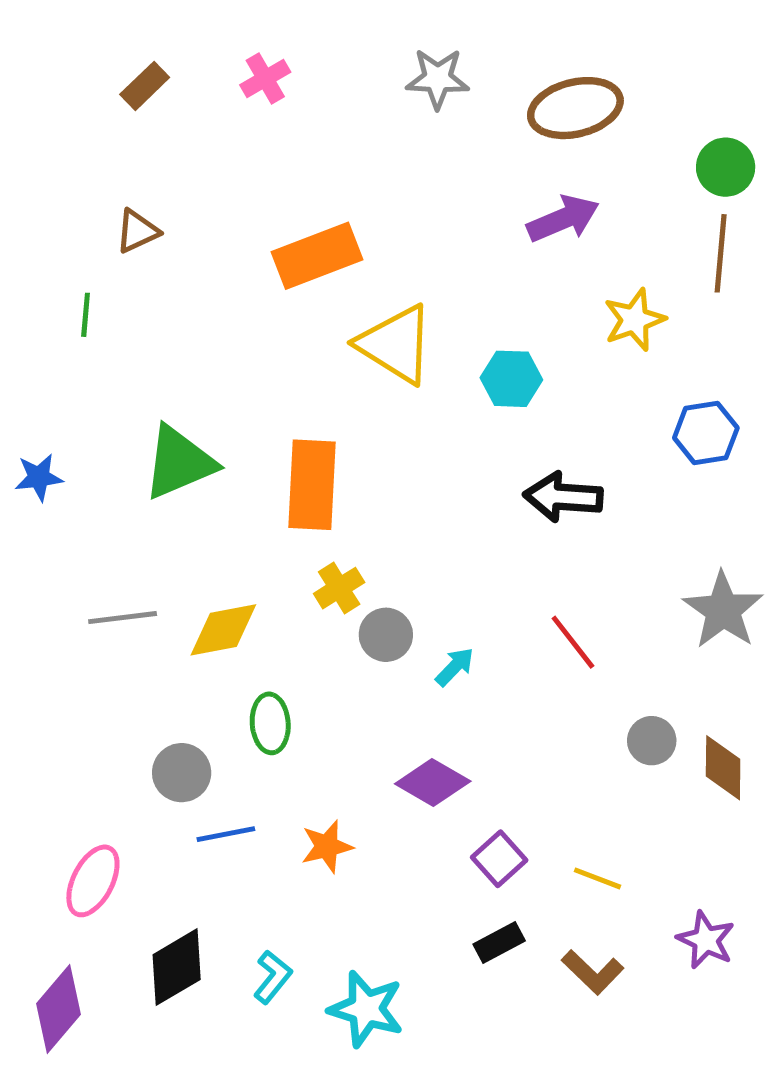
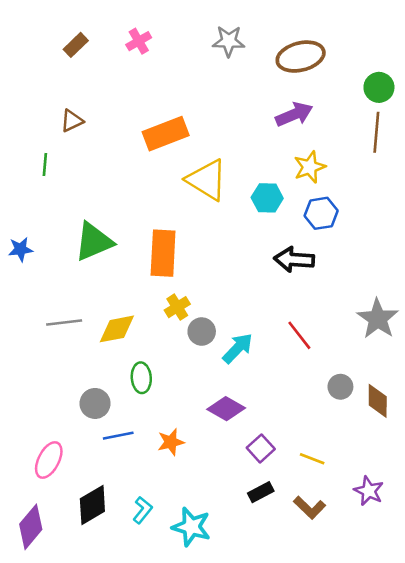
yellow star: (634, 320) -> (310, 167), moved
blue hexagon: (706, 433) -> (321, 213), moved
cyan arrow: (455, 667) -> (238, 348), size x1.5

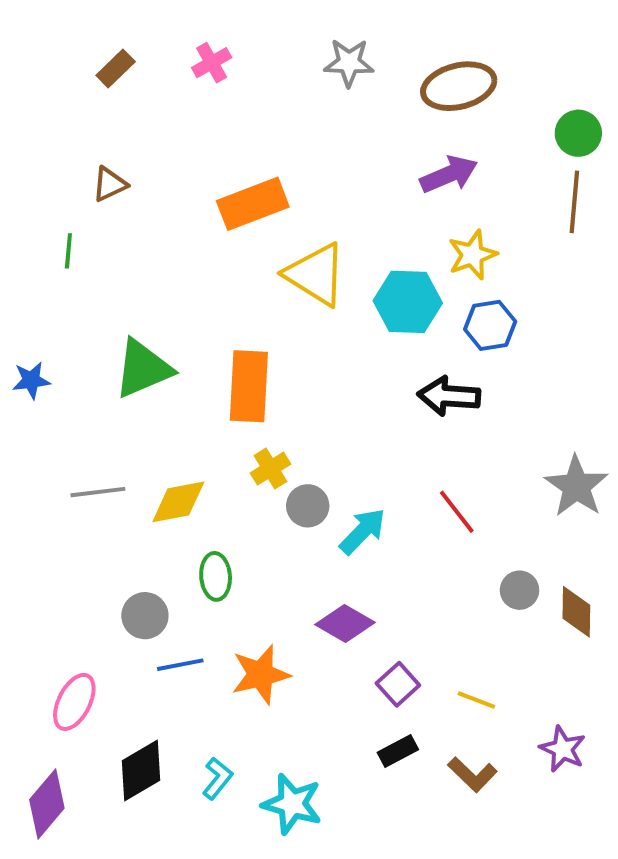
cyan hexagon: (267, 198) -> (408, 302), size x1.4
orange star: (171, 442) -> (261, 674), size x1.4

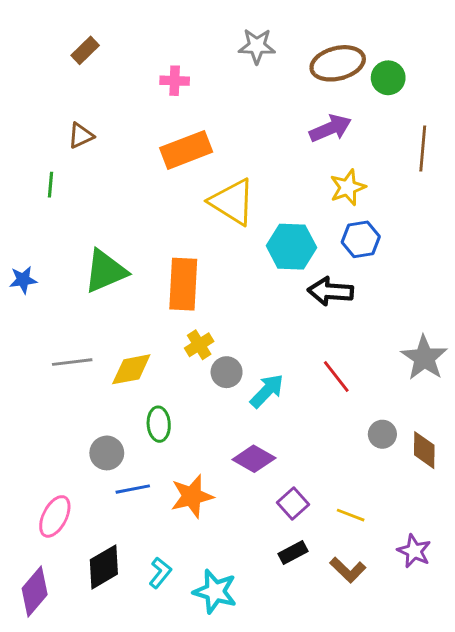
pink cross: (212, 63) -> (175, 81), moved, turned 32
green circle: (578, 133) -> (388, 78), moved
cyan hexagon: (408, 302) -> (291, 247), moved

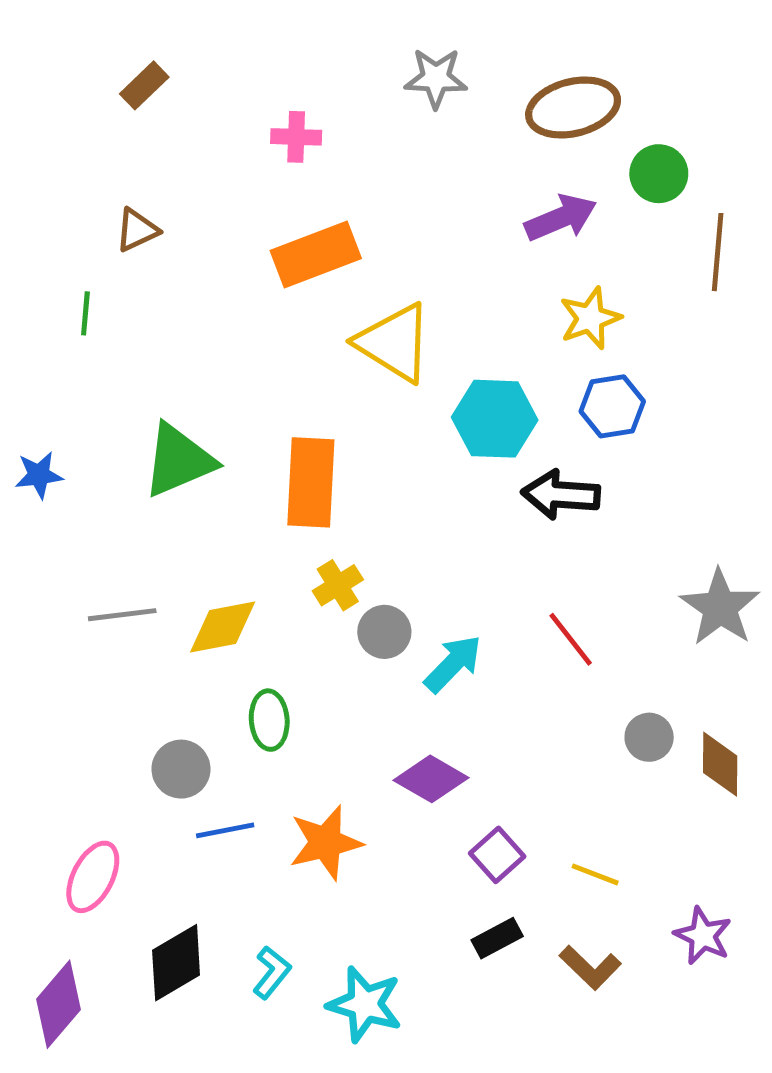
green circle: (388, 78) -> (659, 174), moved

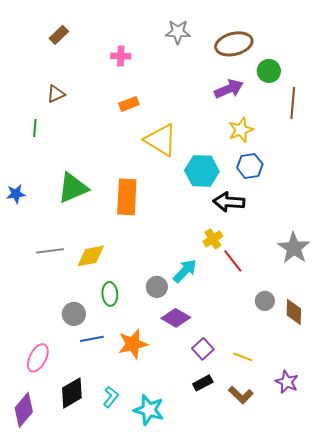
orange rectangle: (316, 255) -> (129, 104), size x0.6
yellow cross: (338, 585) -> (213, 239), moved
gray circle: (384, 632) -> (157, 287), moved

